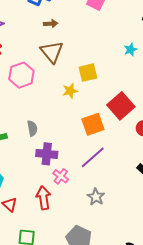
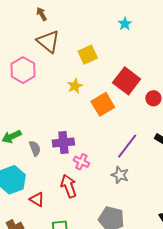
brown arrow: (51, 24) -> (42, 14), turned -104
yellow star: (70, 91) -> (75, 86), moved
gray semicircle: (32, 128) -> (35, 148), moved
purple line: (93, 157) -> (127, 146), moved

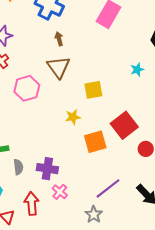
red arrow: (69, 186) -> (32, 204), moved

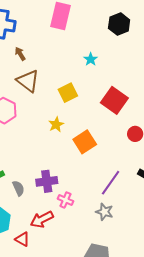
cyan star: (137, 70) -> (91, 59), moved
red square: (124, 125) -> (114, 100), moved
red arrow: (32, 204) -> (42, 219), turned -95

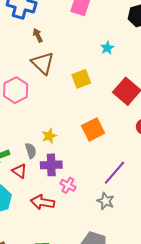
yellow star: (56, 125) -> (49, 136), moved
gray semicircle: (18, 188) -> (31, 151), moved
red arrow: (42, 219) -> (43, 202), turned 30
red triangle: (22, 239) -> (19, 171), moved

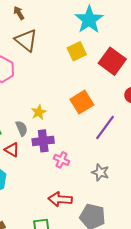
cyan star: (107, 48) -> (89, 20), size x2.0
yellow square: (81, 79) -> (77, 51), moved
purple line: (115, 173) -> (105, 128), moved
red arrow: (43, 202) -> (60, 199), moved

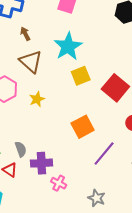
cyan star: (89, 20) -> (68, 46), moved
yellow star: (39, 112) -> (37, 99), moved

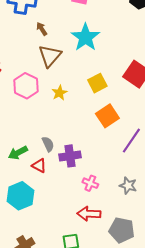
brown triangle: (31, 62) -> (50, 56), turned 35
yellow square: (81, 76) -> (97, 83), moved
pink cross: (59, 183) -> (90, 183), moved

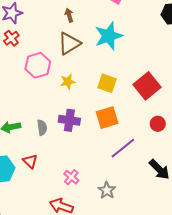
yellow square: (97, 83) -> (107, 83), turned 30
purple cross: (70, 156) -> (69, 120), moved
red triangle: (39, 166) -> (30, 161), moved

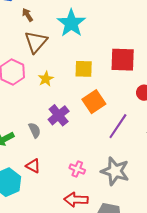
red square: (147, 86) -> (123, 60), turned -32
purple cross: (69, 120) -> (59, 115), turned -30
gray star: (107, 190) -> (115, 171), size x1.6

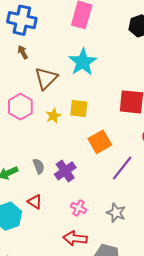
brown arrow: (27, 15) -> (23, 52), moved
yellow square: (84, 69) -> (79, 109), moved
purple cross: (59, 115) -> (65, 171), moved
gray star: (115, 171) -> (116, 213), size x0.7

